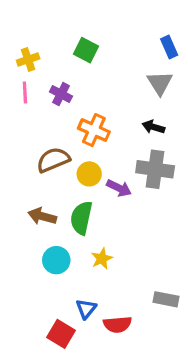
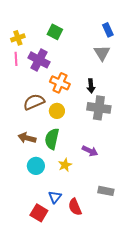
purple cross: (61, 94) -> (39, 60), size x1.5
black arrow: (153, 127) -> (91, 86), moved, turned -112
purple arrow: (119, 188) -> (90, 151), moved
red semicircle: (117, 324) -> (75, 207), turned 72

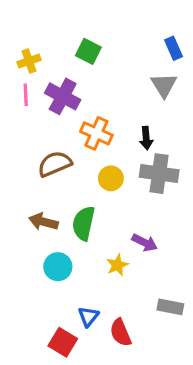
yellow circle: (57, 111) -> (111, 178), moved
yellow star: (65, 165) -> (117, 265), moved

